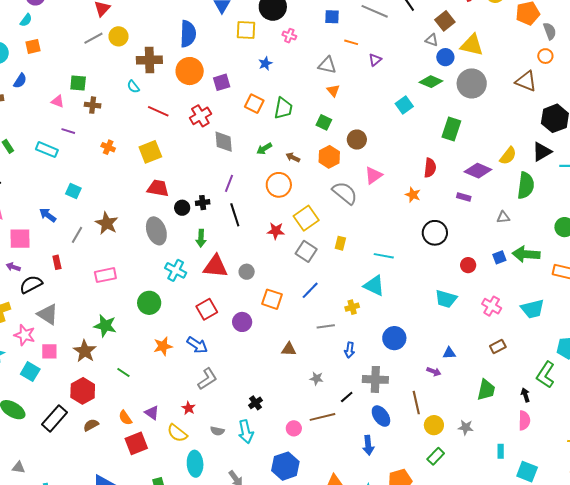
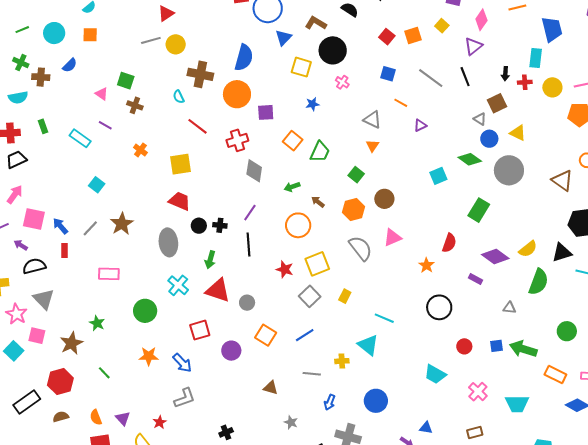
yellow triangle: (472, 45) -> (518, 133), size x0.7
blue arrow: (48, 215) -> (60, 226), moved
green star: (105, 326) -> (97, 323), size x0.7

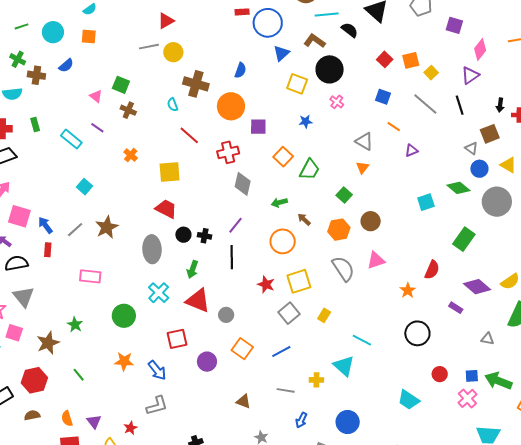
yellow square: (442, 26) -> (431, 73), moved
blue semicircle: (244, 58) -> (240, 70), size x0.6
pink cross: (478, 392) -> (467, 398), moved

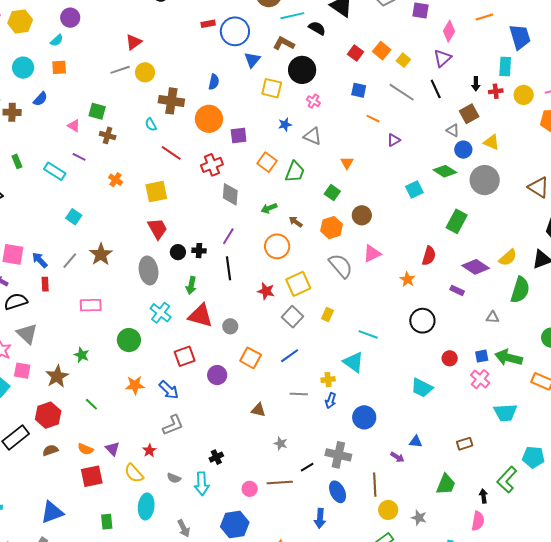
orange square: (411, 60) -> (382, 51), turned -30
gray triangle: (364, 141) -> (313, 136), moved
red trapezoid: (166, 209) -> (157, 229), turned 40
orange semicircle: (67, 418) -> (85, 449), turned -42
blue arrow: (301, 420) -> (331, 401), moved

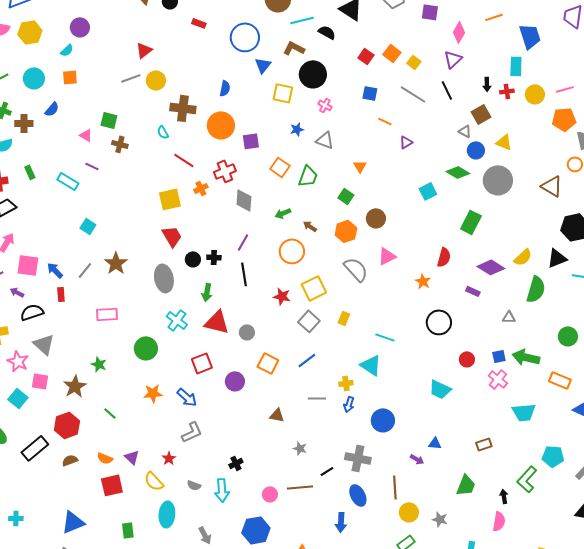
red rectangle: (208, 24) -> (199, 23), moved, turned 32
orange cross: (116, 180) -> (201, 188), moved, turned 32

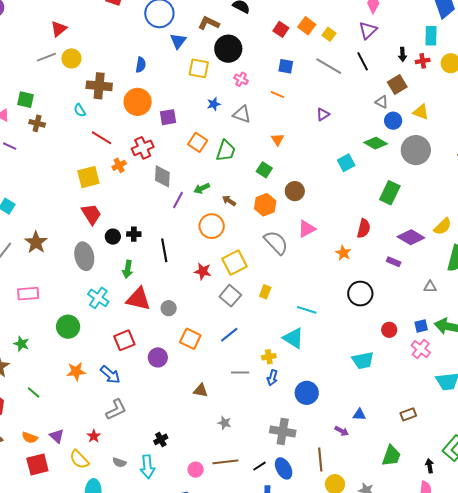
orange line: (385, 121) -> (277, 94), moved
purple line: (243, 242) -> (178, 200), moved
cyan trapezoid: (440, 389) -> (363, 360), turned -35
black line: (327, 471) -> (259, 466), moved

